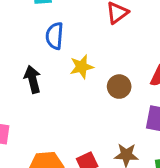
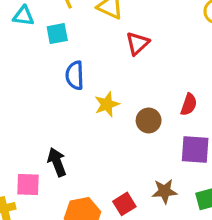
black arrow: (33, 79) -> (57, 162), moved

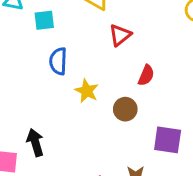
yellow star: (107, 104) -> (87, 91), turned -30
red semicircle: (189, 104) -> (146, 75), moved

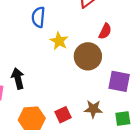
brown circle: (125, 109) -> (88, 56), size x1.5

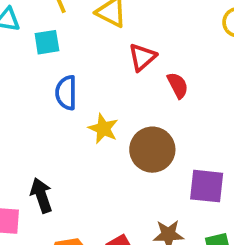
red semicircle: (105, 31) -> (178, 85), moved, turned -49

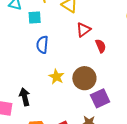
yellow star: (103, 129) -> (56, 77), moved
purple square: (207, 186) -> (100, 98), moved, turned -36

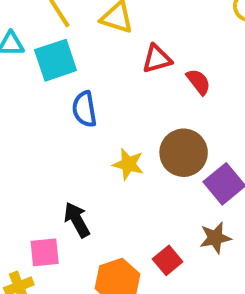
cyan square: (35, 17) -> (56, 60), size x1.5
red triangle: (84, 30) -> (157, 59), turned 35

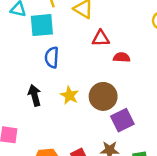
red semicircle: (198, 82) -> (122, 57), turned -63
black arrow: (77, 220) -> (35, 95), moved

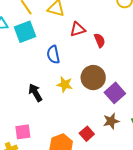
blue semicircle: (52, 57) -> (53, 55), moved
red semicircle: (122, 57) -> (100, 40), turned 80

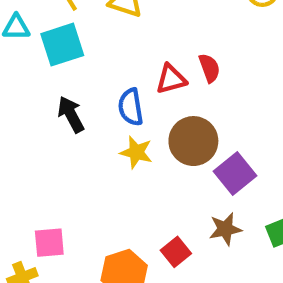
red triangle: (78, 29) -> (171, 79), moved
blue semicircle: (53, 55) -> (131, 107), moved
black arrow: (35, 93) -> (71, 114), moved

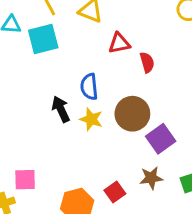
red triangle: (171, 79) -> (119, 43), moved
black arrow: (71, 114) -> (61, 109), moved

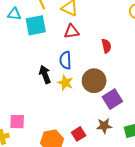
red triangle: (119, 43) -> (72, 32), moved

